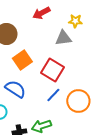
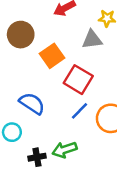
orange square: (22, 60) -> (52, 56), moved

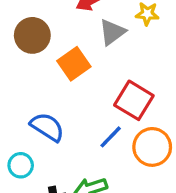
gray triangle: (92, 40) -> (112, 32), moved, turned -30
red square: (78, 80) -> (134, 100), moved

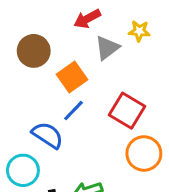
blue line: (111, 137) -> (73, 111), moved
cyan circle: (21, 165) -> (23, 170), size x1.4

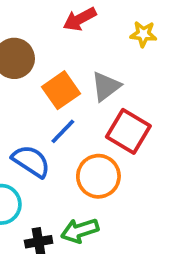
gray triangle: (107, 48) -> (106, 86), moved
orange circle: (144, 153) -> (98, 176), moved

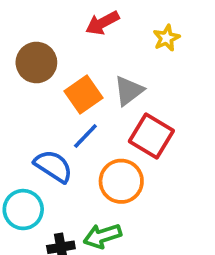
yellow star: (143, 34) -> (166, 38), turned -30

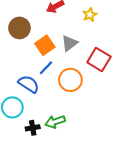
red square: (151, 136) -> (99, 60), moved
orange circle: (121, 181) -> (70, 80), moved

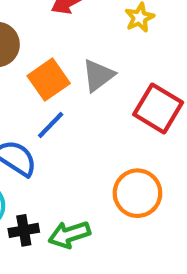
orange circle: (70, 80) -> (137, 193), moved
black cross: (33, 128) -> (24, 230), moved

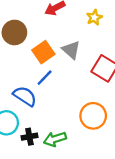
gray triangle: (98, 75) -> (71, 50), turned -42

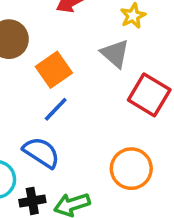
gray triangle: (71, 50) -> (115, 54), moved
blue semicircle: (25, 96) -> (41, 152), moved

